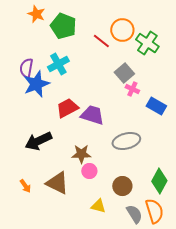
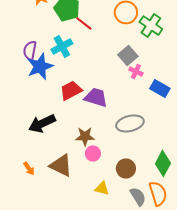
red line: (101, 41) -> (84, 23), moved

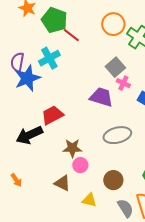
red trapezoid: (71, 90) -> (52, 115), moved
purple trapezoid: (96, 97) -> (101, 97), moved
brown triangle: (61, 165) -> (62, 183), moved, size x0.7

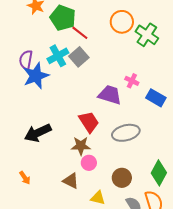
gray square: (115, 67) -> (79, 57), moved
red trapezoid: (52, 115) -> (89, 122), moved, turned 85

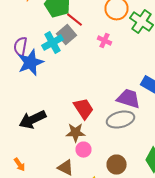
gray square: (79, 57) -> (66, 35), moved
pink cross: (132, 81) -> (104, 41), moved
purple trapezoid: (110, 95) -> (128, 99), moved

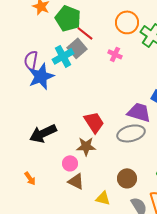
pink circle: (84, 150) -> (70, 163), moved

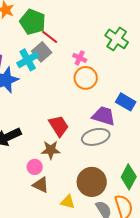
orange circle: (127, 22) -> (86, 78), moved
brown circle: (127, 178) -> (92, 182), size x1.5

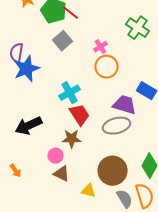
red line: (50, 37) -> (71, 13), moved
pink cross: (80, 58) -> (101, 47), turned 32
cyan cross: (28, 60) -> (70, 93), moved

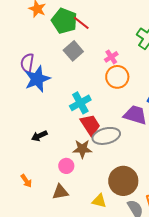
black arrow: (29, 126) -> (39, 136), size x0.6
gray ellipse: (117, 126) -> (106, 136), moved
brown triangle: (62, 174) -> (60, 192), moved, turned -36

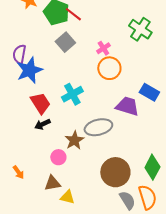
red trapezoid: (90, 125) -> (40, 103), moved
black arrow: (39, 136) -> (42, 124), moved
brown star: (82, 149) -> (74, 140), turned -30
yellow triangle: (99, 201) -> (67, 197), moved

